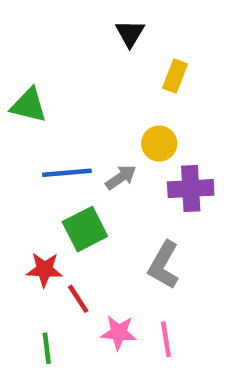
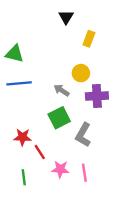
blue line: (67, 173) -> (19, 83), moved
gray arrow: (121, 177) -> (61, 90), turned -112
green square: (85, 229) -> (59, 118), moved

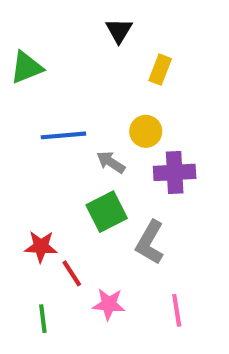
green triangle: (15, 54) -> (26, 68), moved, turned -36
blue line: (19, 83) -> (63, 135), moved
pink line: (84, 173) -> (177, 310), moved

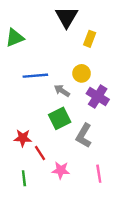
black triangle: (119, 30) -> (67, 17), size x1.5
purple cross: (175, 172) -> (98, 96), turned 35

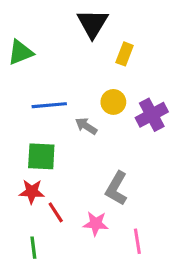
purple cross: (98, 96) -> (152, 115), moved, turned 30
green square: (60, 118) -> (41, 156), moved, turned 30
pink star: (61, 170) -> (96, 224), moved

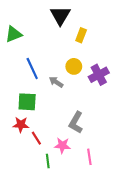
blue line: (49, 105) -> (32, 69), turned 70
green line: (33, 248) -> (48, 161), moved

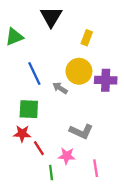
black triangle: (60, 15) -> (51, 17), moved
yellow circle: (74, 66) -> (79, 71), size x1.5
purple cross: (99, 75) -> (106, 80), turned 30
gray L-shape: (76, 123) -> (81, 131), turned -95

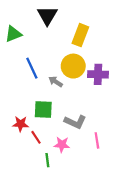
yellow rectangle: (87, 38) -> (80, 35), size x1.5
green square: (29, 109) -> (43, 109), moved
pink line: (96, 168) -> (97, 140), moved

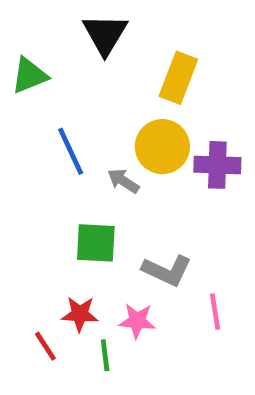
red star: (21, 124) -> (80, 314), moved
red line: (36, 137) -> (45, 346), moved

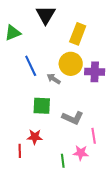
pink star: (137, 321) -> (81, 153), moved
red line: (45, 346) -> (20, 151), turned 32
green line: (105, 355) -> (63, 161), moved

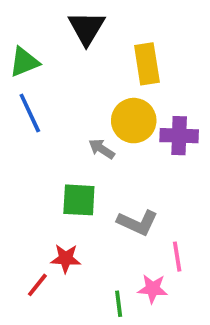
yellow rectangle: (78, 34) -> (147, 64), turned -30
blue line: (31, 66) -> (30, 113), moved
red line: (20, 151) -> (37, 285), turned 40

